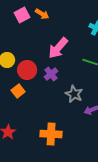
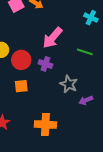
purple cross: (51, 74) -> (45, 64), turned -32
orange square: (18, 91) -> (21, 86), moved, turned 32

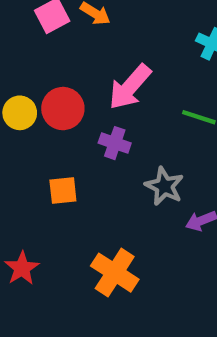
red circle: (21, 60) -> (63, 109), moved
orange cross: (45, 124) -> (115, 273), turned 30

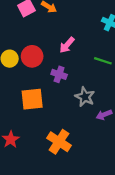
pink arrow: (130, 87) -> (67, 45), size x0.7
orange square: (63, 191) -> (32, 99), size x1.5

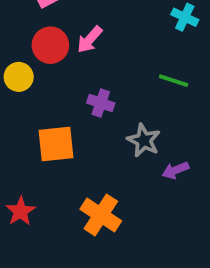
pink arrow: (67, 45) -> (90, 40), moved
red circle: (32, 56) -> (50, 45), moved

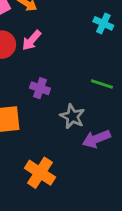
green line: (174, 81) -> (102, 84), moved
purple arrow: (175, 170) -> (96, 139), size x1.4

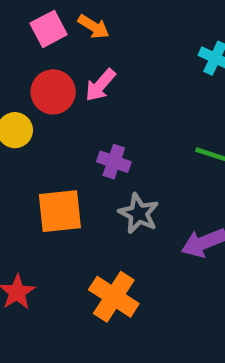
gray star: (72, 116) -> (139, 213), moved

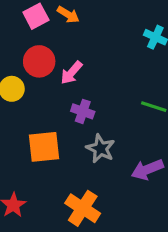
pink arrow: (100, 85) -> (71, 73), moved

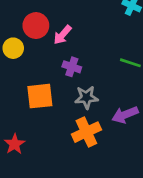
gray star: (100, 149) -> (86, 97), turned -30
orange cross: (83, 208) -> (86, 132), moved, turned 32

